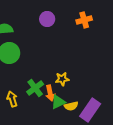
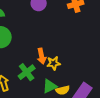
orange arrow: (50, 93) -> (42, 56), moved

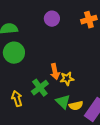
green triangle: (50, 86) -> (63, 102), turned -49

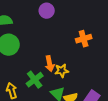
orange cross: (89, 20) -> (84, 39), moved

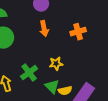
orange arrow: (50, 64) -> (44, 29), moved

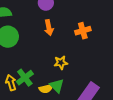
green cross: (29, 73) -> (25, 78), moved
yellow semicircle: (65, 91) -> (46, 89), moved

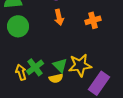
yellow star: (61, 63) -> (80, 65), moved, size x1.6
green triangle: (57, 86) -> (60, 65), moved

